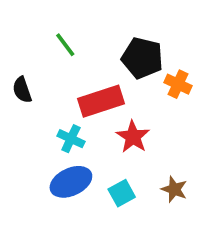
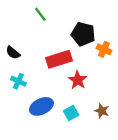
green line: (65, 45) -> (40, 14), moved
black semicircle: (22, 90) -> (13, 53), turned -32
cyan cross: (71, 139) -> (18, 81), moved

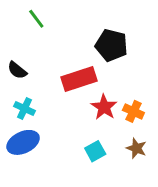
green line: (40, 14) -> (36, 19), moved
orange cross: (104, 49) -> (133, 111), moved
blue ellipse: (41, 106) -> (23, 142), moved

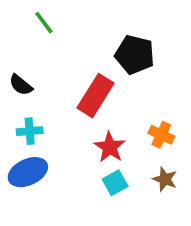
red rectangle: (79, 79) -> (96, 96), turned -40
red star: (104, 107) -> (110, 147), moved
cyan cross: (25, 109) -> (30, 131), turned -30

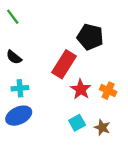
green line: (44, 23) -> (13, 17), moved
red star: (110, 147) -> (81, 89), moved
brown star: (165, 179) -> (102, 127), moved

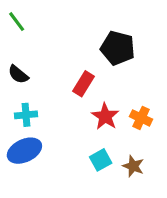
red rectangle: (64, 64) -> (84, 84), size x0.7

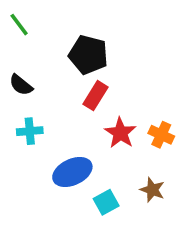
black pentagon: (118, 48) -> (88, 55), moved
blue ellipse: (24, 151) -> (72, 172), moved
cyan square: (101, 160) -> (106, 202), moved

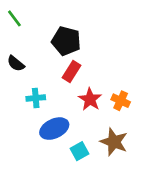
cyan cross: (30, 131) -> (36, 98), moved
brown star: (152, 190) -> (114, 142), size x1.5

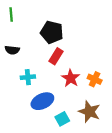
green line: (14, 18) -> (11, 15), turned 32
black semicircle: (16, 64) -> (12, 50), turned -32

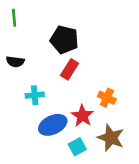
red star: (71, 78) -> (82, 116), moved
orange cross: (95, 79) -> (107, 98), moved

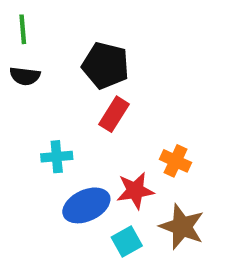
black semicircle: (15, 62) -> (25, 76), moved
red star: (82, 116) -> (135, 191), turned 30

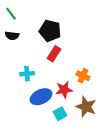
green line: (23, 29) -> (11, 14), turned -32

